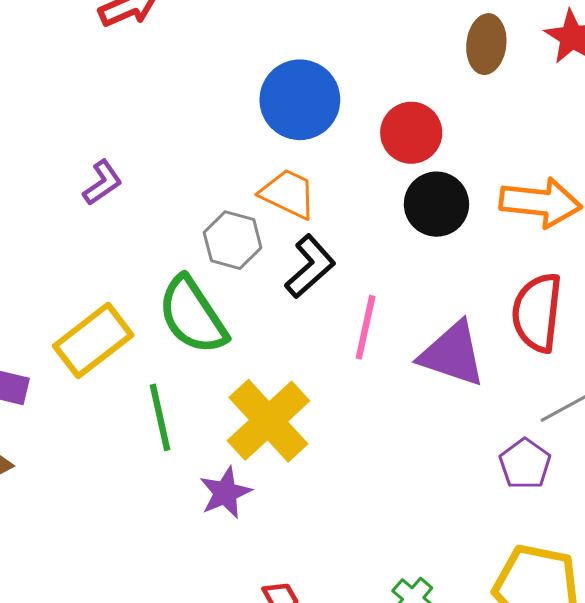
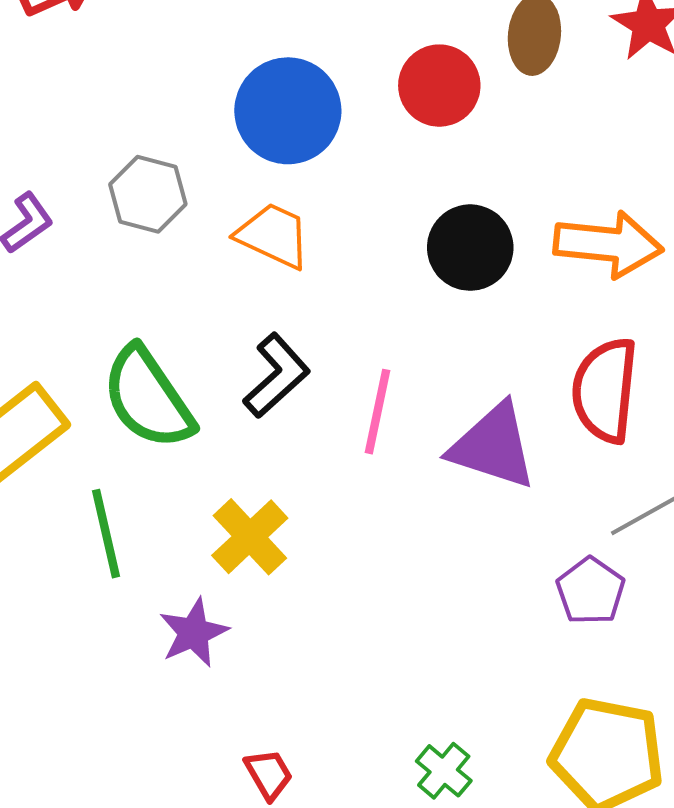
red circle: (411, 133) -> (439, 86), moved
gray hexagon: (233, 240) -> (148, 194), moved
black L-shape: (310, 266) -> (277, 376), moved
yellow cross: (268, 421) -> (250, 537), size x0.7

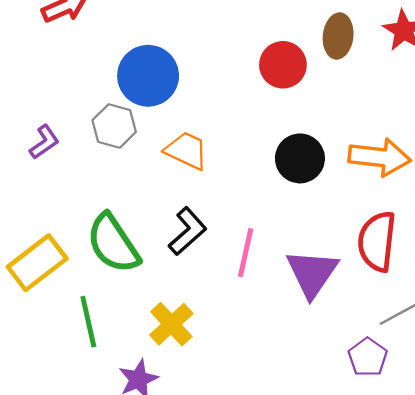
blue circle: (288, 111) -> (148, 76), moved
purple triangle: (493, 446) -> (312, 273), turned 46

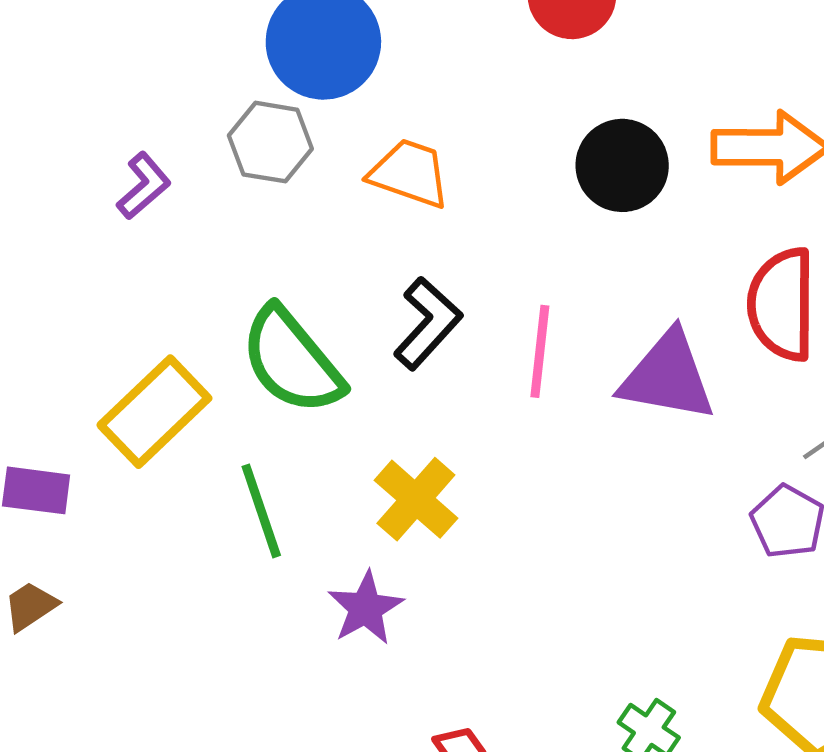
purple triangle: (312, 273) -> (668, 376), turned -48

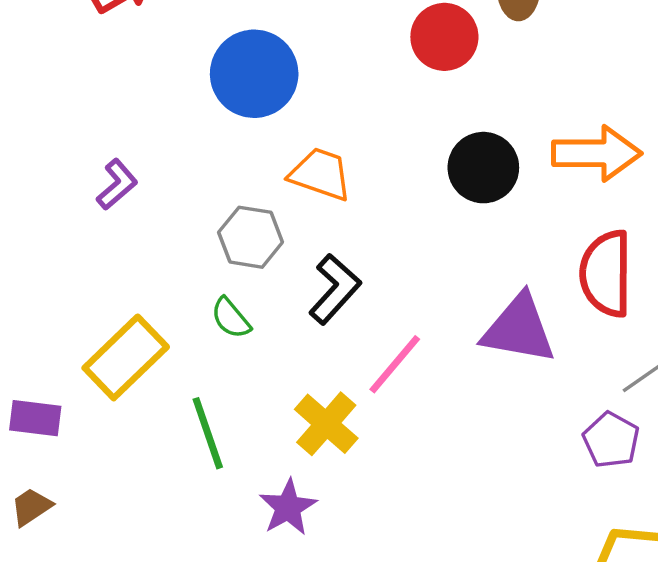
gray hexagon: (270, 142) -> (251, 237), moved
pink line: (540, 351) -> (395, 364), moved, turned 34
green semicircle: (292, 361) -> (231, 318), size x0.5

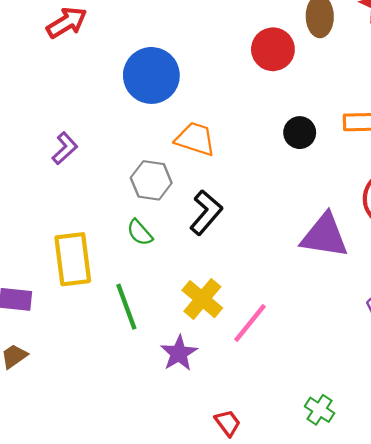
black circle: (483, 168) -> (300, 133), size x0.7
yellow rectangle: (126, 357) -> (73, 259), turned -52
pink line: (395, 364) -> (250, 323), moved

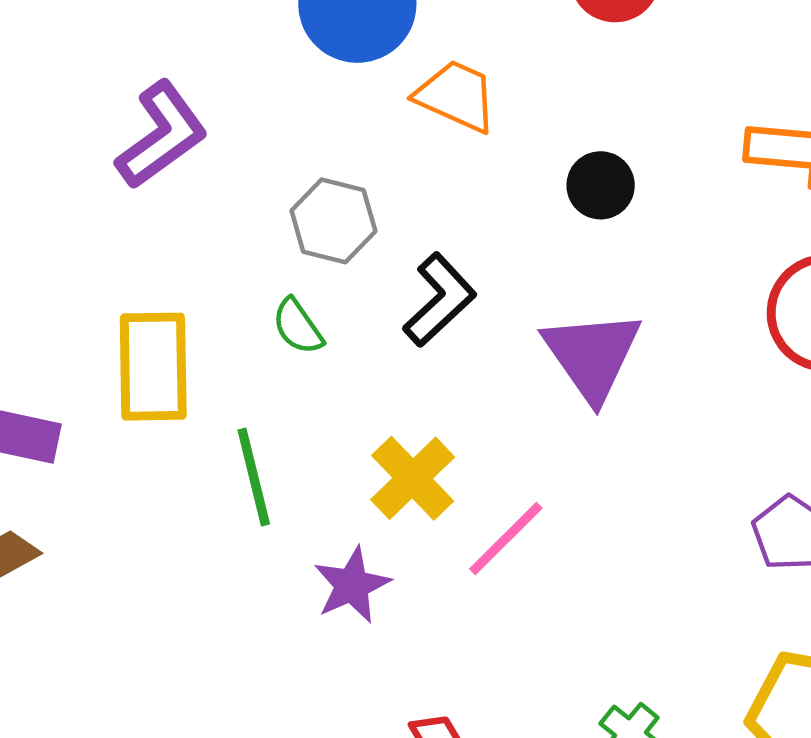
black circle: (300, 133) -> (601, 185), moved
orange trapezoid: (195, 139) -> (456, 96), moved
purple L-shape: (65, 148) -> (162, 135), size x1.6
purple triangle: (325, 236) -> (592, 355), moved, turned 40

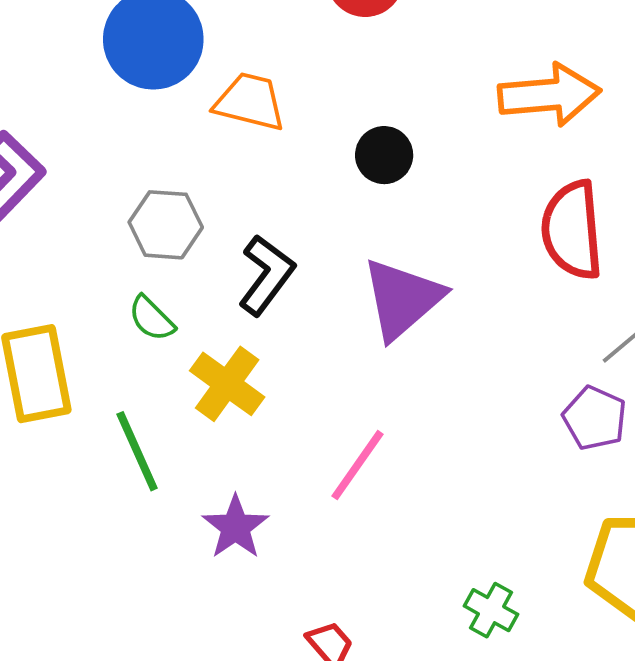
purple triangle: (592, 355) -> (402, 299), turned 34
yellow cross: (413, 478) -> (227, 384), moved

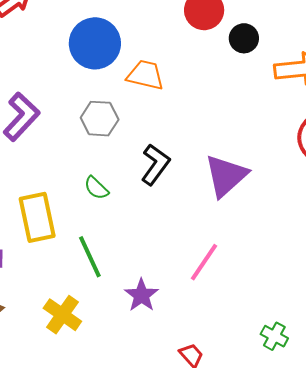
black circle: (384, 155) -> (244, 38), moved
gray hexagon: (166, 225) -> (100, 119), moved
yellow cross: (227, 384) -> (62, 315), moved

